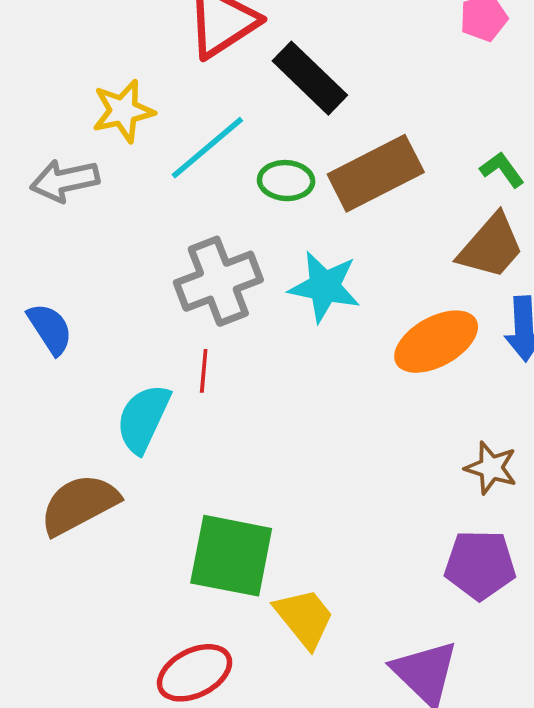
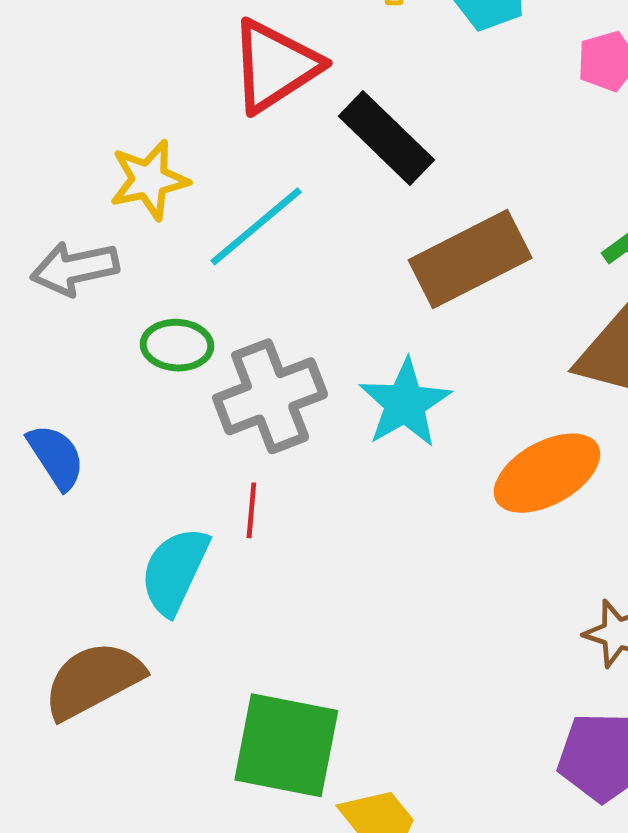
green ellipse: (286, 181) -> (177, 345), moved
cyan star: (324, 287) -> (405, 403), turned 30

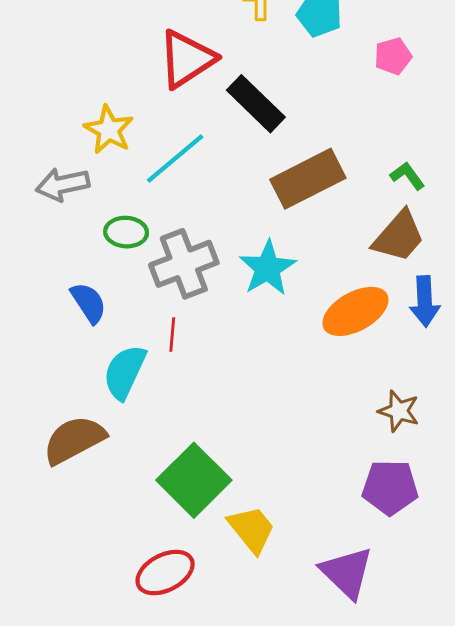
yellow star: (149, 180) -> (109, 130), turned -30
blue semicircle: (56, 457) -> (89, 303), moved
green square: (286, 745) -> (194, 480), turned 34

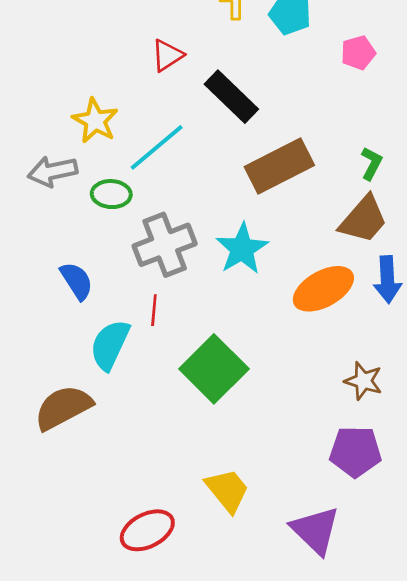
red triangle: (187, 59) -> (167, 55), size x0.6
green L-shape: (407, 176) -> (371, 163), turned 64
green ellipse: (126, 232) -> (111, 194), moved
green square: (194, 480) -> (214, 369), moved

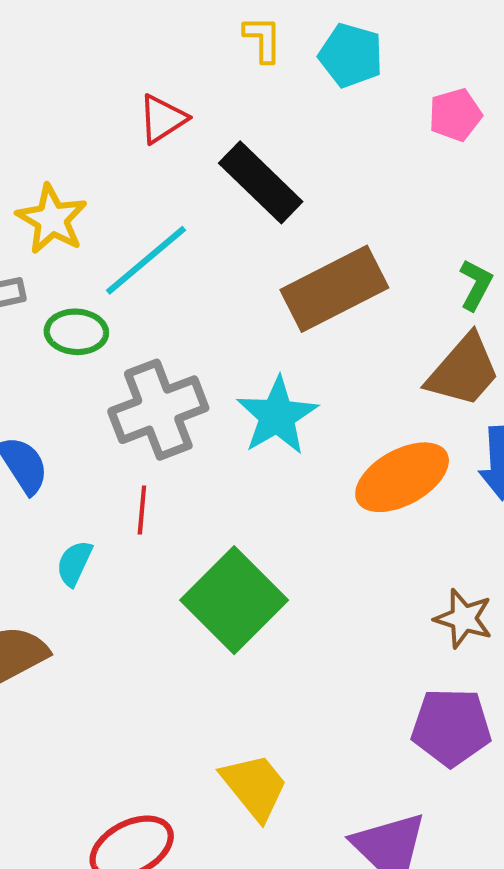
cyan semicircle: (110, 345) -> (74, 563), size x0.6

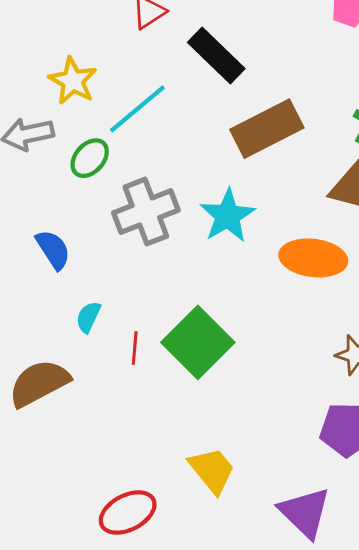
green ellipse: (76, 332) -> (90, 158), turned -51
orange ellipse: (402, 477) -> (313, 258), turned 36
red line: (142, 510) -> (135, 348), moved

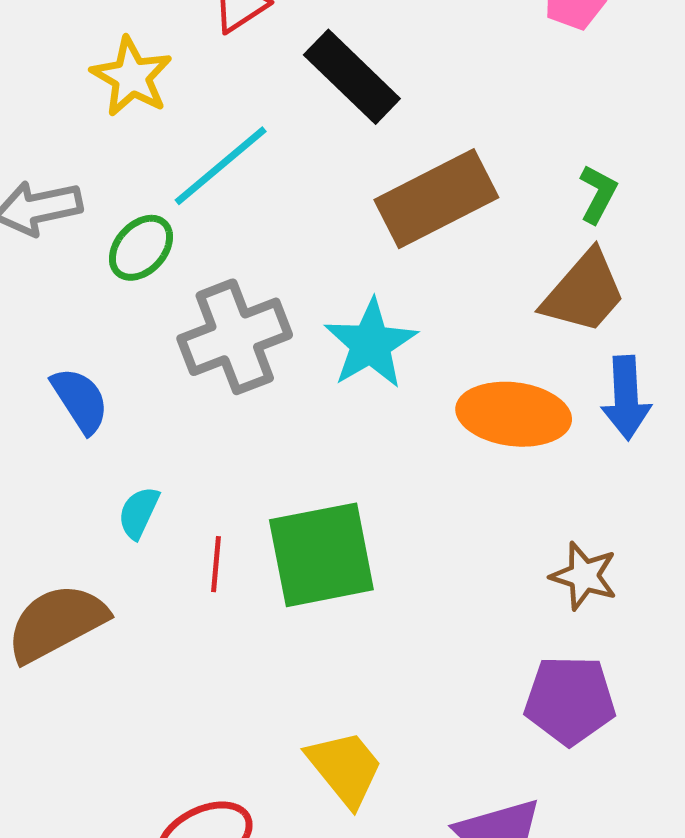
yellow star: (73, 81) -> (132, 77), moved
green square: (198, 342) -> (321, 555), turned 34

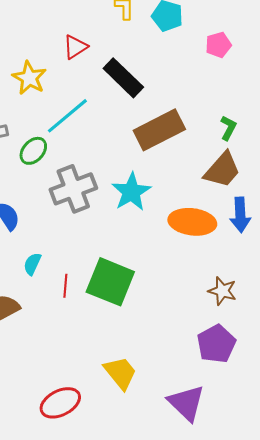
green square: (321, 555) -> (110, 282), turned 33
purple pentagon: (570, 700) -> (216, 344), turned -30

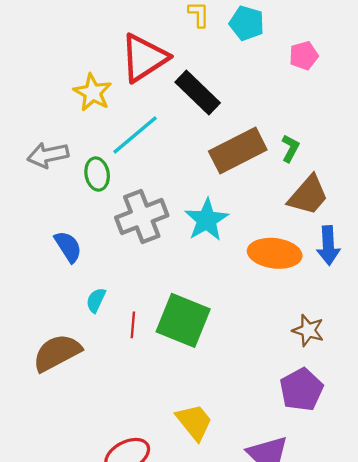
red triangle: (75, 47) -> (144, 58), size x1.8
green L-shape: (228, 128) -> (290, 148), moved
green ellipse: (33, 151) -> (97, 174), turned -52

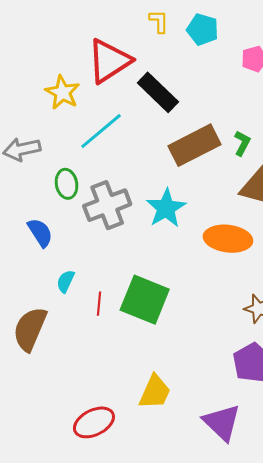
green ellipse: (97, 174) -> (67, 184), moved
brown semicircle: (57, 353) -> (30, 329), turned -39
yellow trapezoid: (194, 422) -> (155, 392), turned 63

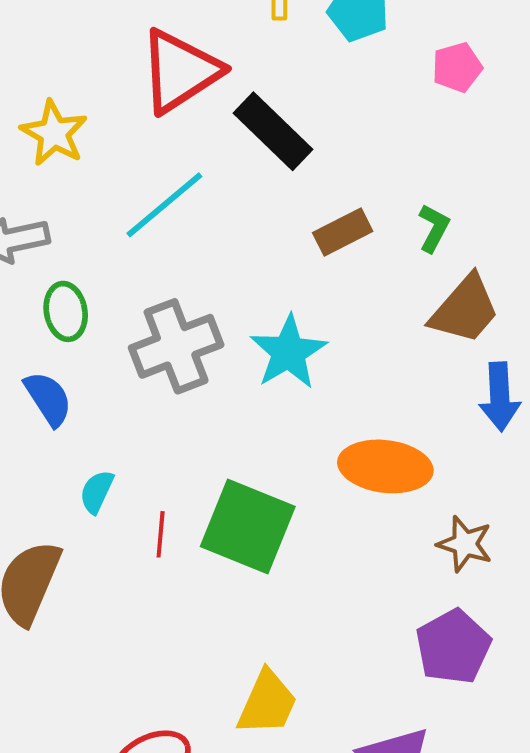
yellow star: (62, 92) -> (54, 133), moved
brown rectangle: (194, 145) -> (343, 232), size x0.6
green ellipse: (67, 184) -> (66, 311), moved
orange ellipse: (228, 239) -> (385, 466), moved

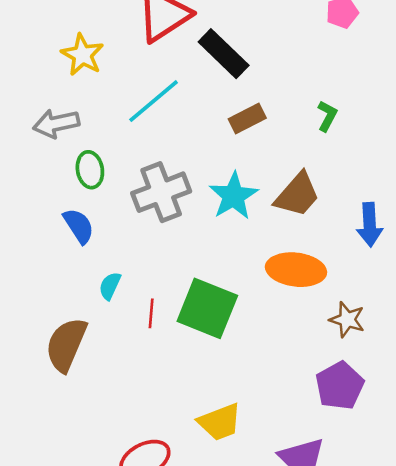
brown rectangle: (343, 232) -> (247, 119), moved
brown trapezoid: (465, 309) -> (297, 195), moved
yellow trapezoid: (267, 703) -> (220, 422), turned 45

